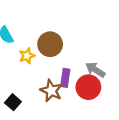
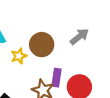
gray arrow: (95, 70) -> (79, 37), moved, turned 108

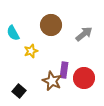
brown circle: (42, 45) -> (51, 25), moved

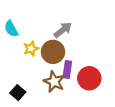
brown circle: (51, 25) -> (53, 52), moved
gray arrow: (84, 34) -> (63, 30), moved

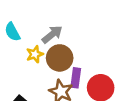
gray arrow: (63, 30) -> (52, 34), moved

